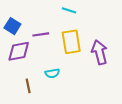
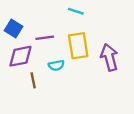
cyan semicircle: (52, 73) -> (56, 65), moved
brown line: (28, 86) -> (33, 80), moved

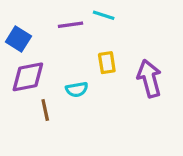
purple line: (45, 38) -> (70, 25), moved
yellow rectangle: (78, 46) -> (107, 63), size x0.6

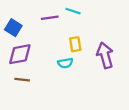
cyan semicircle: (77, 89) -> (65, 63), moved
brown line: (45, 110) -> (22, 80), moved, turned -72

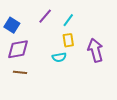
cyan line: (73, 11) -> (68, 20), moved, turned -72
purple line: (50, 18) -> (45, 16), turned -42

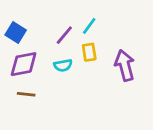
purple line: (45, 16) -> (64, 35), moved
cyan semicircle: (59, 57) -> (63, 65), moved

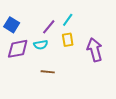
cyan semicircle: (63, 65) -> (41, 45), moved
brown line: (26, 94) -> (48, 72), moved

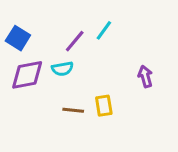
yellow rectangle: (68, 40) -> (104, 106), moved
purple arrow: (95, 50) -> (145, 76), size x0.6

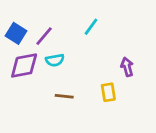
purple line: (75, 41) -> (44, 36), moved
yellow rectangle: (104, 106) -> (108, 92), moved

